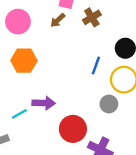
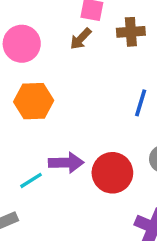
brown cross: (92, 17) -> (131, 32), turned 30
red circle: (73, 129) -> (112, 173), moved

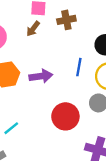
purple arrow: (66, 163) -> (41, 76), moved

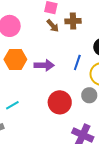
brown arrow: (33, 29) -> (53, 26), moved, turned -88

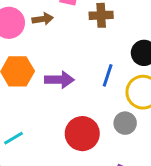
brown arrow: (53, 26) -> (43, 19), moved, turned -56

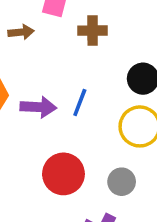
blue line: (108, 75) -> (80, 102), moved
gray circle: (125, 123) -> (122, 182), moved

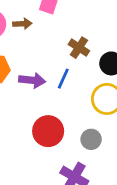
brown cross: (93, 31) -> (79, 48), moved, turned 30

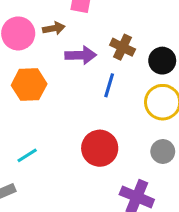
purple arrow: (32, 80) -> (81, 55), moved
gray circle: (91, 139) -> (163, 151), moved

